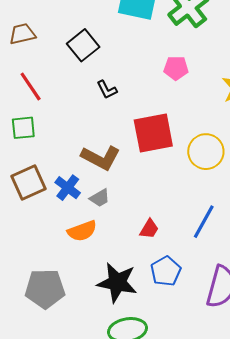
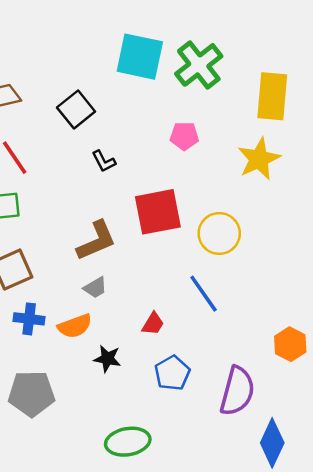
brown L-shape: (101, 158) -> (96, 241), turned -51
blue cross: (68, 188) -> (29, 319), moved, turned -30
blue line: (204, 222) -> (204, 294), moved, turned -64
black star: (117, 283) -> (107, 359), moved, size x0.6

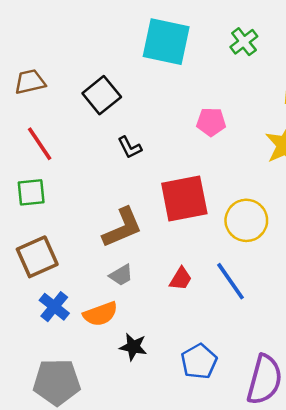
green cross: (199, 65) -> (244, 42), moved, size x0.6
blue cross: (29, 319) -> (54, 307), turned 32
red trapezoid: (153, 324) -> (181, 279), moved

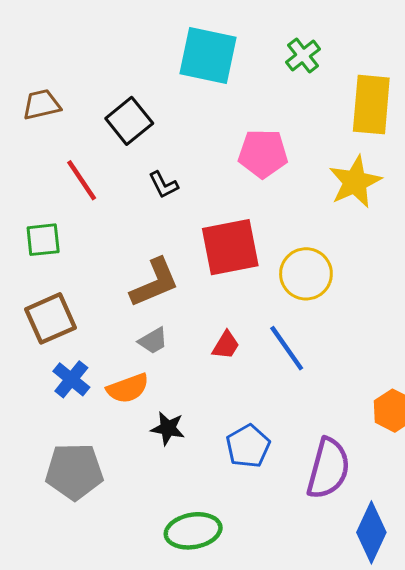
pink pentagon: (211, 122) -> (263, 154), size x1.4
red line: (40, 144) -> (82, 180), moved

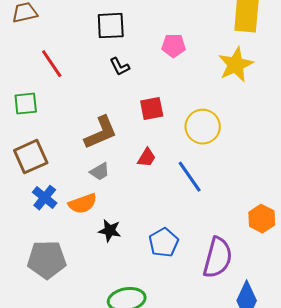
black square: (129, 121) -> (111, 26), moved, turned 36
pink pentagon: (263, 154) -> (174, 46), size x0.7
black L-shape: (163, 185) -> (120, 67), moved
red square: (230, 247) -> (152, 109), size x0.6
red trapezoid: (226, 345) -> (147, 158), moved

